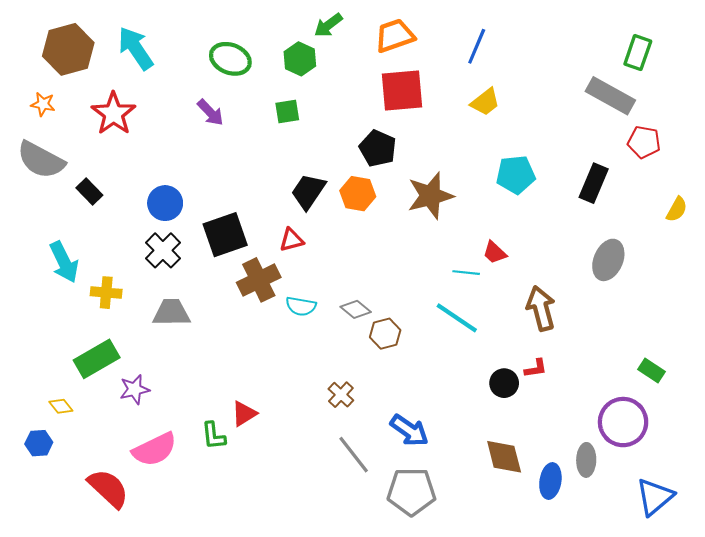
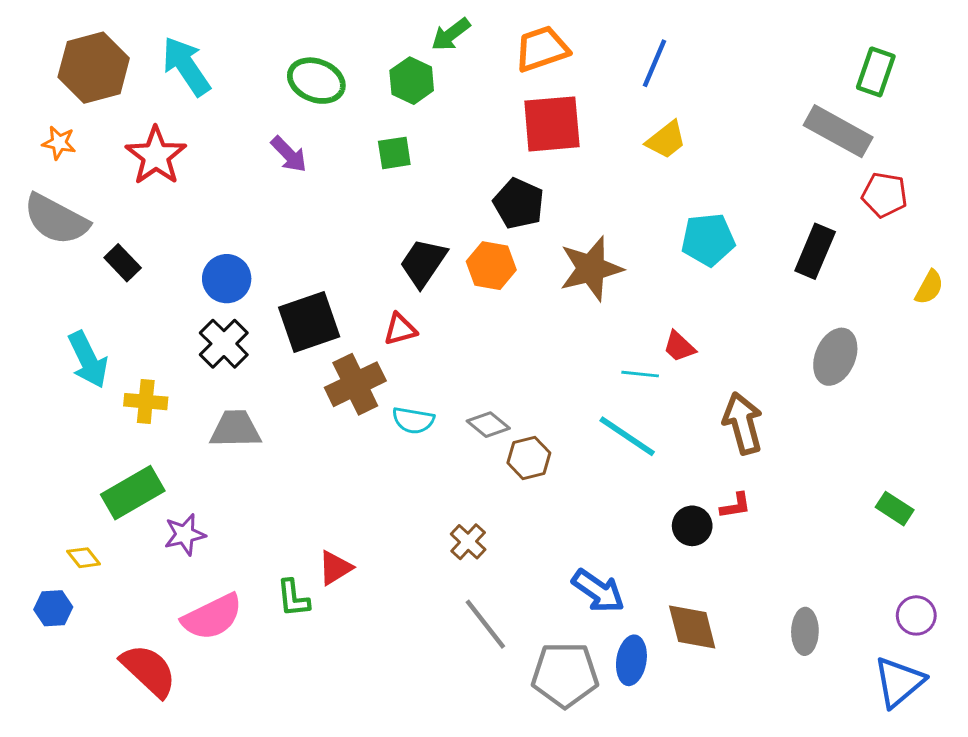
purple circle: (623, 422) -> (916, 615), moved, size x0.6
blue arrow: (409, 430) -> (598, 591), moved
blue ellipse: (550, 481) -> (631, 660), moved

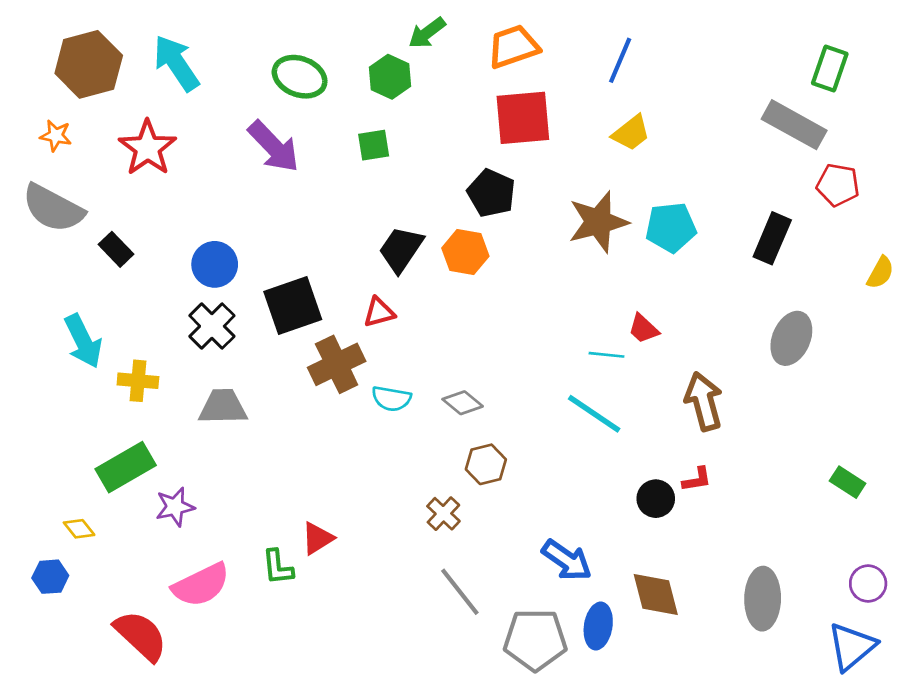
purple arrow: (289, 154) -> (274, 147), size x1.5
brown star: (591, 269) -> (598, 222), moved
brown hexagon: (529, 458) -> (486, 464), moved
gray ellipse: (805, 631) -> (763, 599), size x1.4

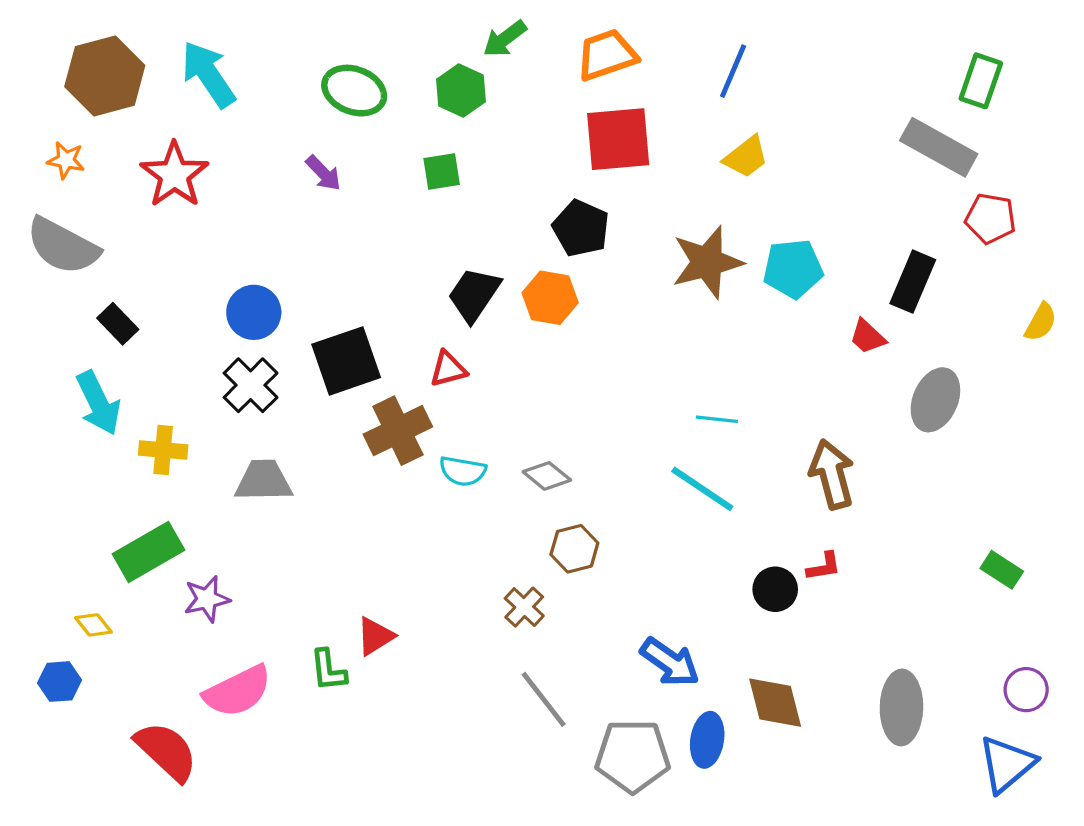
purple arrow: (274, 147) -> (323, 173), size x0.6
black rectangle: (116, 249) -> (118, 324), moved
red trapezoid: (643, 329) -> (867, 337), moved

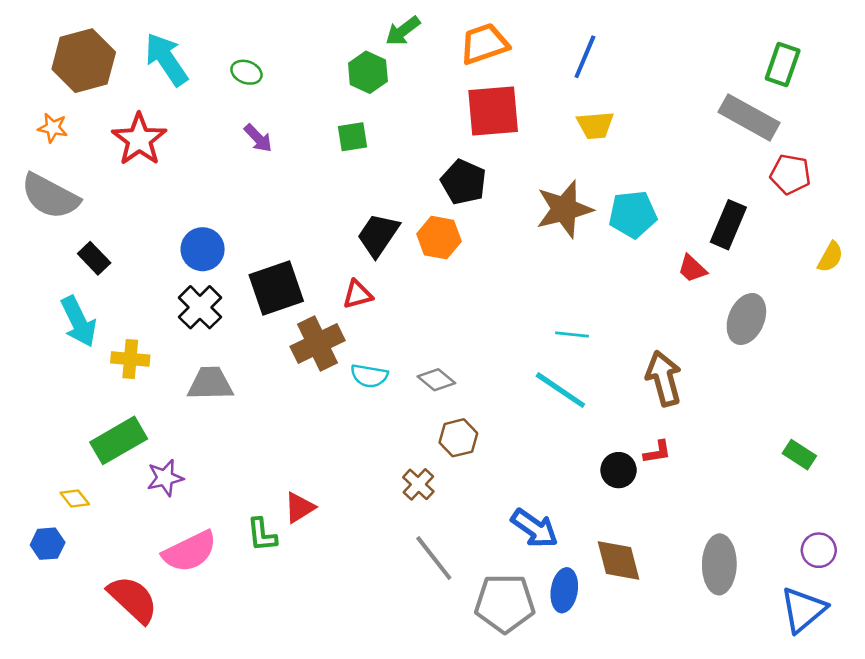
green ellipse: (354, 91) -> (246, 72), moved, size x0.6
yellow trapezoid: (746, 157) -> (595, 125), turned 33

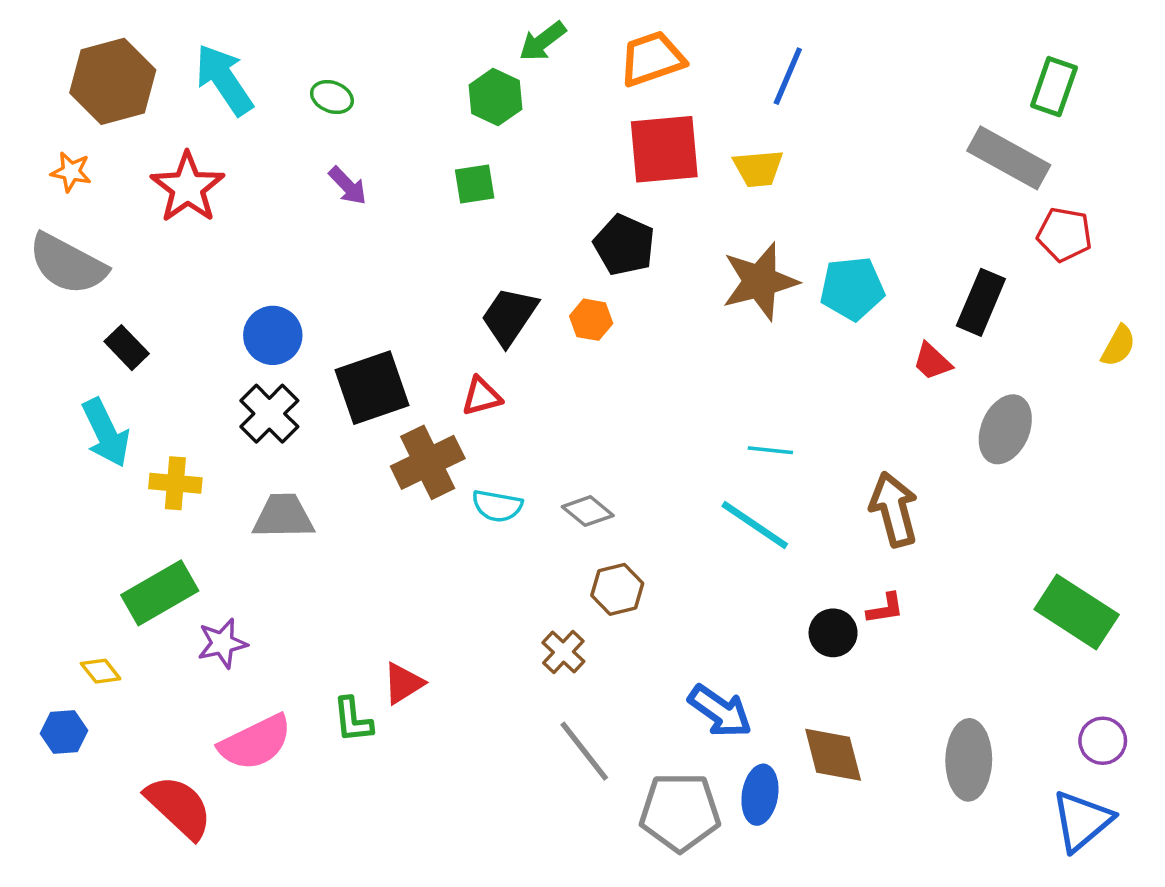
yellow trapezoid: (595, 125) -> (758, 168), moved
orange hexagon: (439, 238) -> (591, 320), size x0.7
green rectangle: (799, 455) -> (1077, 612), size x1.8

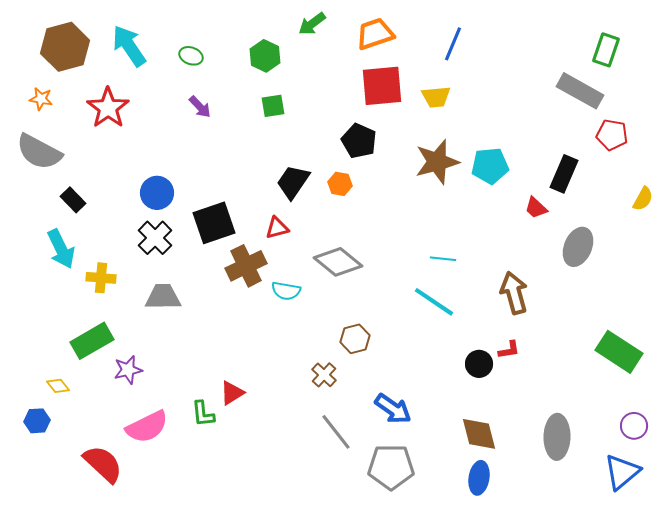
green hexagon: (496, 97) -> (265, 56), moved
gray diamond: (588, 511) -> (338, 262), moved, size x1.6
blue arrow: (720, 711) -> (393, 409), moved
blue ellipse: (760, 795) -> (479, 478), moved

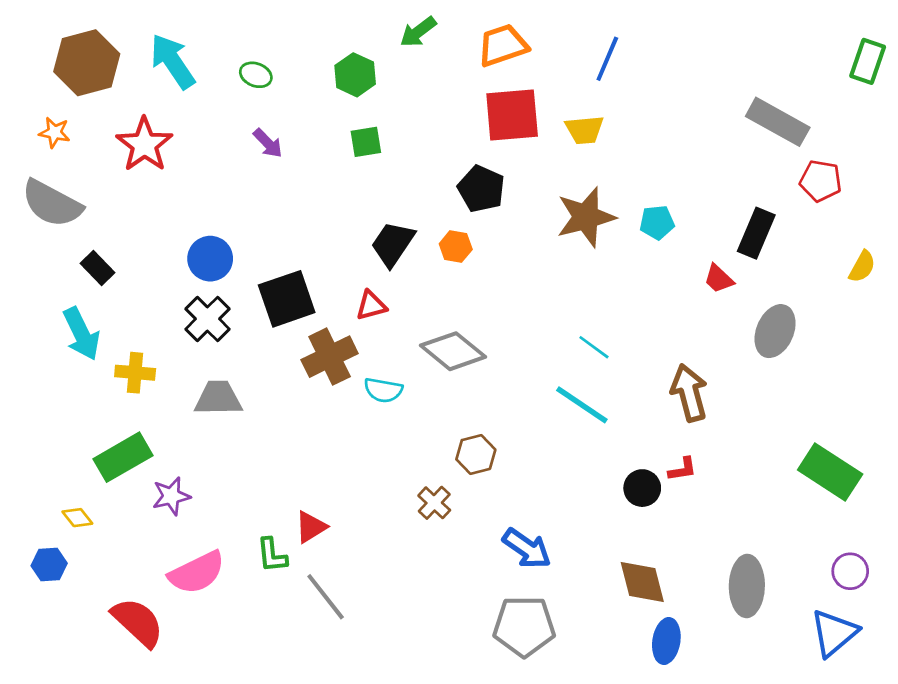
green rectangle: (606, 50) -> (868, 61), moved
cyan pentagon: (490, 166) -> (657, 222), size x0.7
cyan line: (443, 259) -> (594, 347), turned 30
gray line: (336, 432) -> (326, 597), moved
blue ellipse: (479, 478) -> (666, 641), moved

